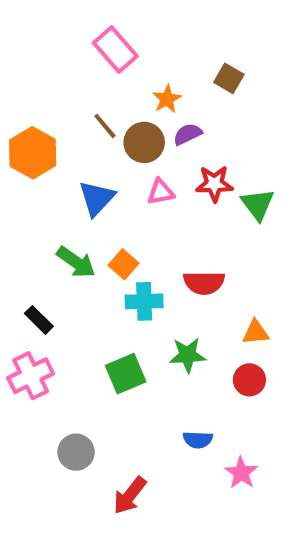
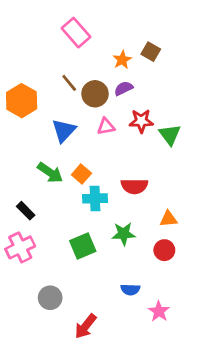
orange star: (167, 99) -> (122, 60), moved

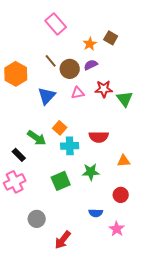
green arrow: (50, 173) -> (37, 138), moved
red circle: (164, 250) -> (121, 195), moved

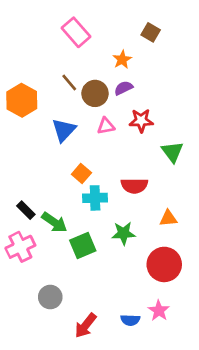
brown square: (111, 38) -> (151, 32), moved
green triangle: (125, 99) -> (172, 152), moved
green arrow: (37, 138) -> (54, 222), moved
red circle: (121, 195) -> (164, 264), size x1.6
blue semicircle: (96, 213) -> (130, 320), moved

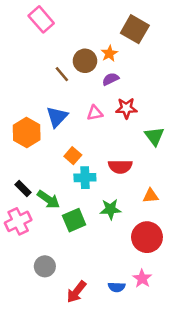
pink rectangle: (76, 32) -> (41, 19), moved
brown square: (151, 32) -> (135, 29), size x1.6
brown circle: (95, 93) -> (85, 61), moved
orange hexagon: (22, 100) -> (27, 133), moved

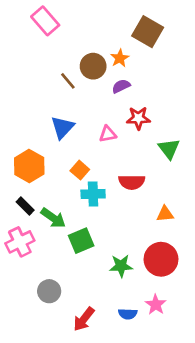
pink triangle: (95, 113) -> (108, 134), moved
orange hexagon: (27, 133) -> (29, 166), moved
green star: (111, 209) -> (121, 266), moved

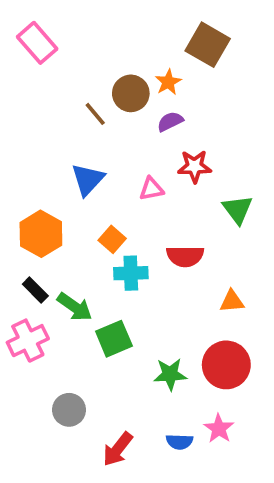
pink rectangle: (45, 21) -> (37, 43), moved

